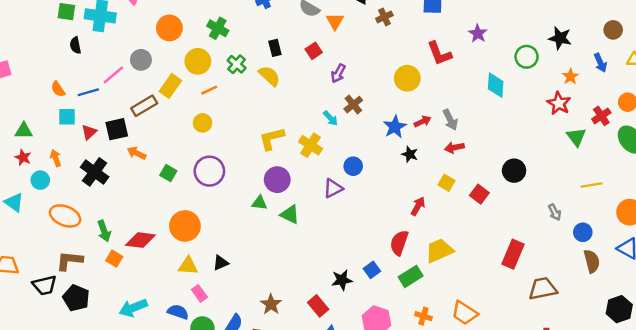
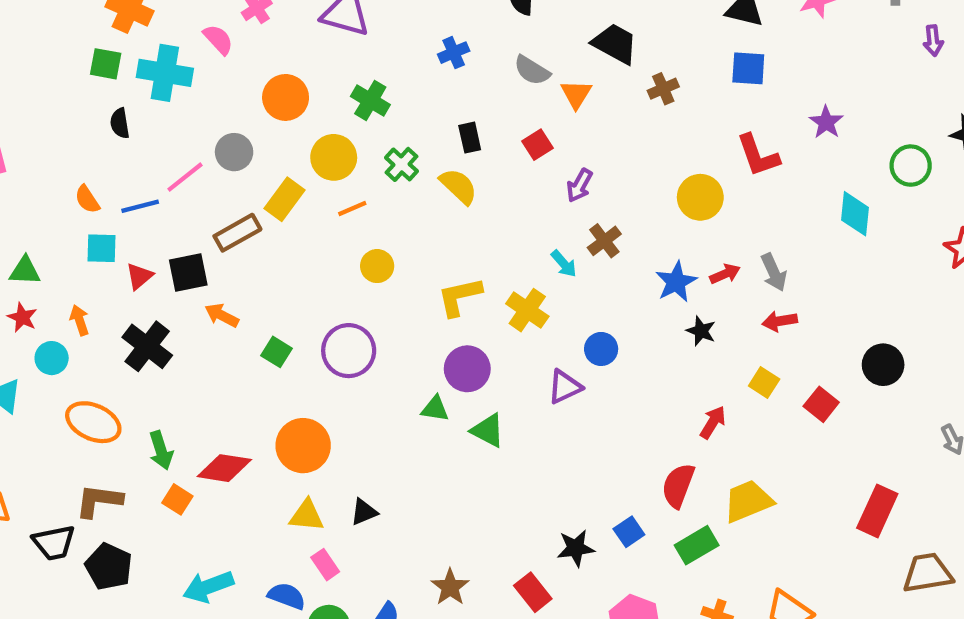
yellow circle: (202, 123) -> (377, 266), moved

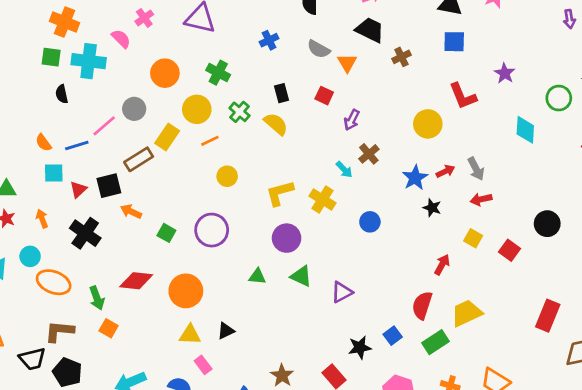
red square: (537, 145) -> (324, 96), turned -30
cyan circle: (52, 358) -> (30, 256), moved
purple triangle: (565, 387) -> (342, 292), moved
green triangle: (435, 409) -> (257, 276), moved
red diamond: (224, 468) -> (136, 281), moved

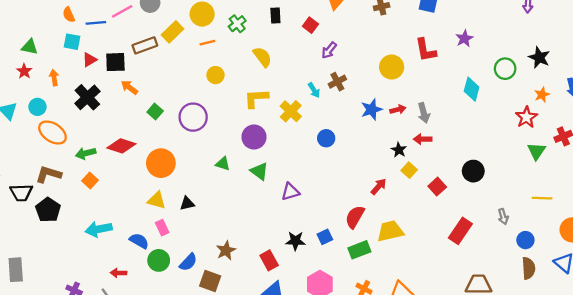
yellow semicircle: (276, 124) -> (262, 57), moved
black star: (432, 208) -> (399, 150), moved
green arrow: (97, 298) -> (86, 153), turned 84
red rectangle: (548, 316) -> (460, 231), moved

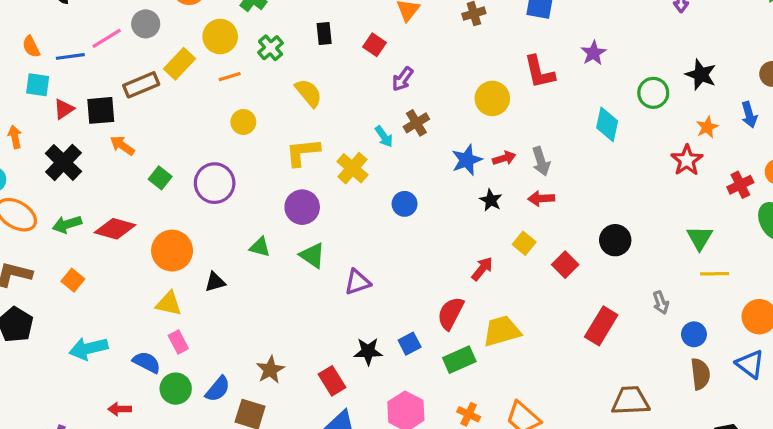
black star: (399, 150) -> (491, 200), moved
green triangle: (537, 151) -> (700, 238), moved
green arrow: (86, 153) -> (67, 224), moved
black triangle: (187, 203) -> (215, 282), moved

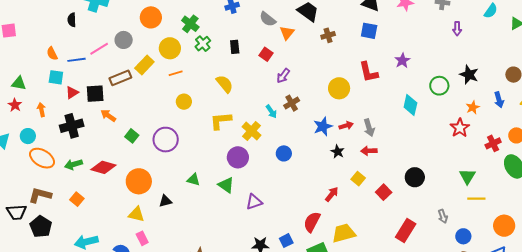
green cross: (271, 48) -> (203, 44), moved
black cross: (63, 162) -> (72, 126), turned 30
purple circle: (302, 207) -> (238, 157), moved

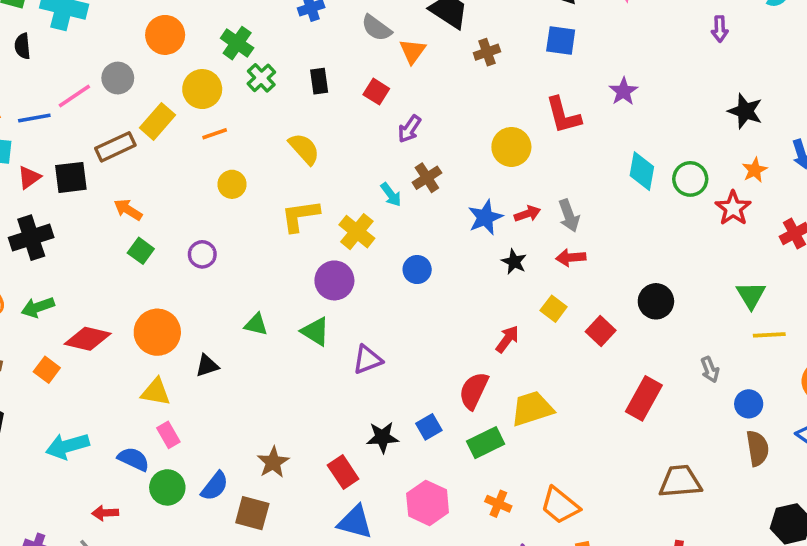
green circle: (439, 86) -> (690, 179), moved
orange arrow: (108, 116) -> (128, 210), moved
purple circle: (166, 140) -> (202, 254), size x0.6
red diamond: (103, 167) -> (88, 339), moved

